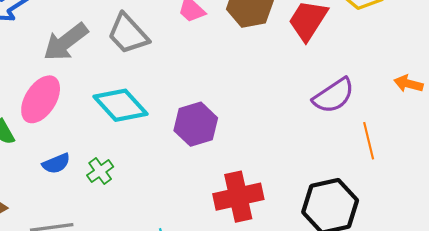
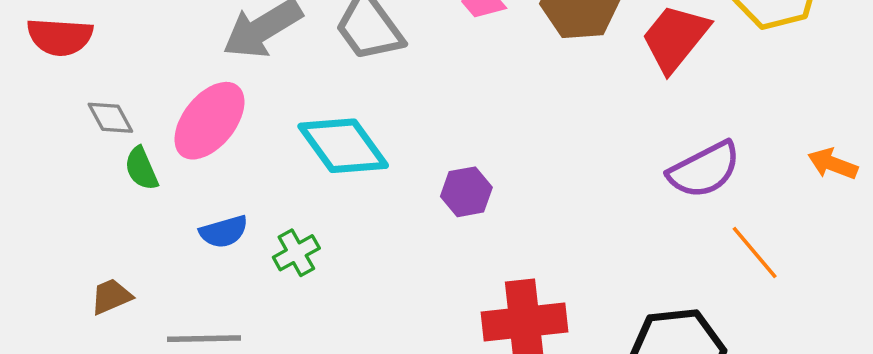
purple hexagon: (196, 124) -> (466, 192), size x0.7
orange line: (369, 141) -> (755, 253), turned -33

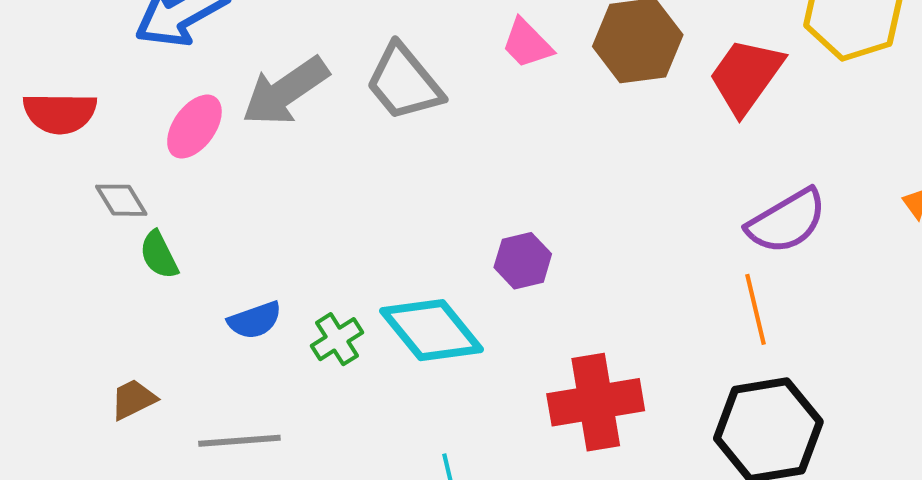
pink ellipse: (209, 121) -> (194, 127), moved, size x0.7
cyan diamond: (343, 146) -> (432, 330), moved
orange line: (755, 253) -> (756, 309), moved, turned 30

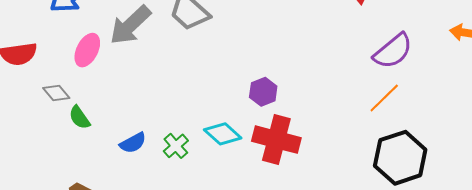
orange line: (756, 309) -> (384, 98), turned 68
cyan diamond: (432, 330) -> (223, 134), size x0.7
red cross: (596, 402) -> (276, 140), moved, turned 33

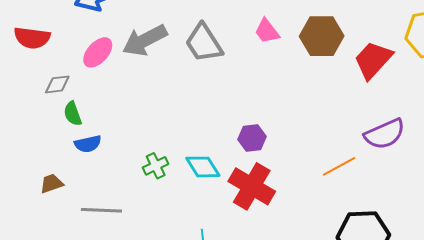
gray diamond: (56, 93) -> (57, 84), turned -72
orange line: (384, 98) -> (339, 166), moved
blue semicircle: (133, 143) -> (88, 144), moved

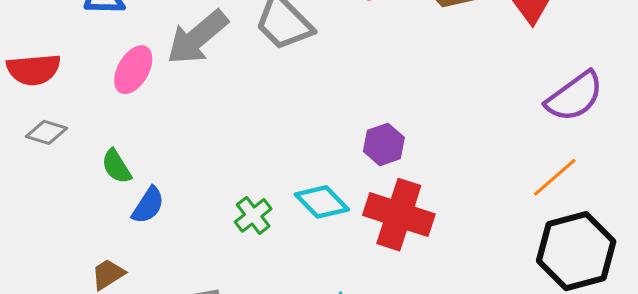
gray diamond: (57, 84) -> (46, 132), moved, turned 36
blue semicircle: (88, 144) -> (148, 205), turned -32
orange line: (339, 166) -> (555, 177), moved

